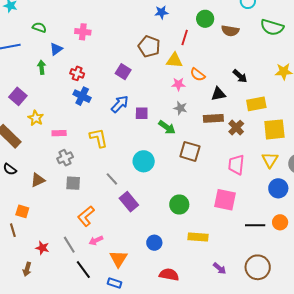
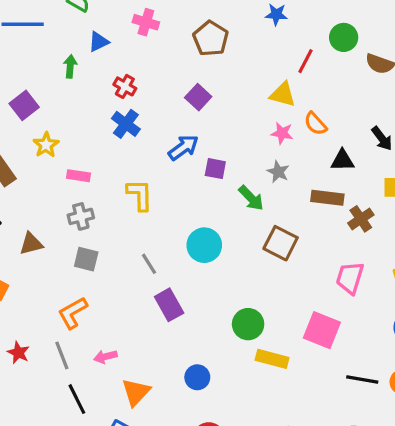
brown pentagon: (149, 46) -> (211, 39), moved
orange L-shape: (86, 216) -> (73, 313), moved
yellow rectangle: (198, 237) -> (272, 359), moved

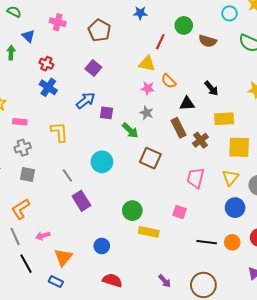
blue triangle: (99, 42) -> (28, 36), turned -48
brown rectangle: (327, 198) -> (179, 128), turned 60
pink square: (322, 330) -> (179, 212), size x0.6

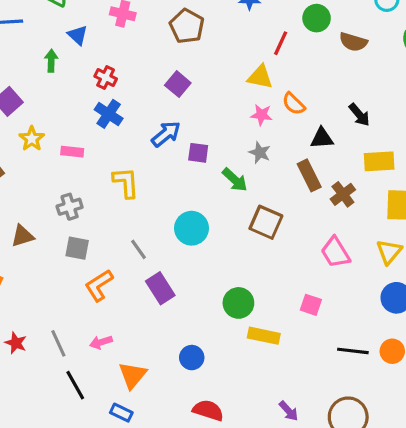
pink rectangle: (20, 122) -> (72, 152), moved
pink trapezoid: (196, 178) -> (335, 252), turned -45
orange L-shape: (21, 209) -> (99, 285), moved

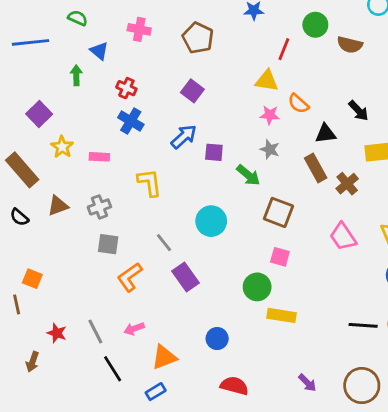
brown triangle: (22, 236) -> (58, 206), moved
pink square: (311, 305) -> (280, 257), moved
orange triangle: (133, 375) -> (164, 357), turned 32
blue rectangle: (121, 413) -> (156, 392), turned -54

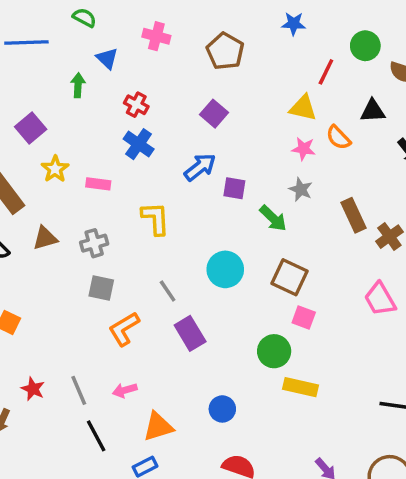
black triangle: (326, 134) -> (373, 111), moved
brown square: (278, 212) -> (289, 277), moved

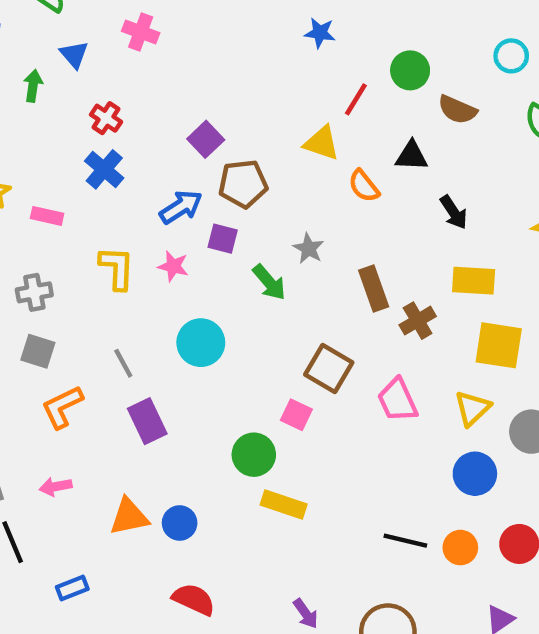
brown pentagon: (225, 51) -> (243, 184), moved, turned 30
pink star: (304, 149) -> (173, 266), moved
brown square: (289, 277) -> (329, 369), moved
orange triangle: (158, 427) -> (129, 517), moved

